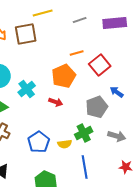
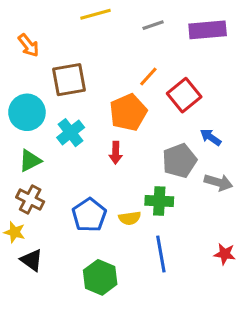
brown square: (26, 34) -> (69, 80), moved
orange line: (77, 53) -> (148, 77), turned -32
red arrow: (56, 102) -> (116, 153), turned 72
green cross: (84, 133) -> (159, 201), turned 30
gray arrow: (117, 136) -> (218, 182), moved

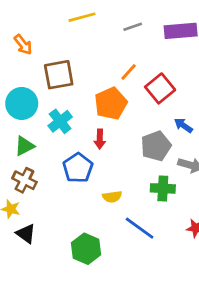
green cross: (159, 201) -> (163, 188), moved
blue pentagon: (89, 215) -> (78, 168), moved
blue line: (161, 254) -> (140, 228), turned -44

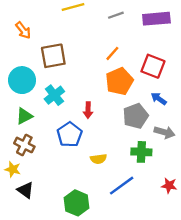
red square: (160, 88) -> (153, 66), moved, turned -30
orange pentagon: (111, 103) -> (119, 81), moved
blue line: (140, 228) -> (122, 186), turned -72

